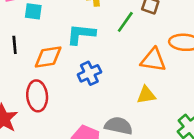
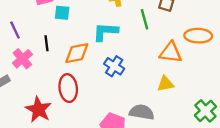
green line: (125, 22) -> (145, 19), turned -48
blue cross: (89, 73) -> (114, 66), turned -30

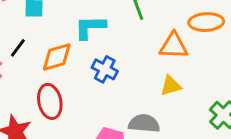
black line: (46, 43) -> (18, 48), turned 49

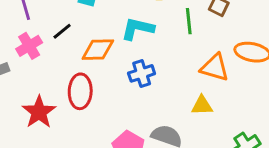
blue cross: (105, 69) -> (142, 73), turned 30

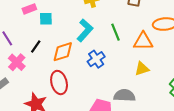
green line: (189, 21) -> (115, 32), moved
cyan L-shape: (138, 29) -> (85, 30), turned 135

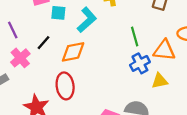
cyan L-shape: (85, 30) -> (87, 20), moved
blue cross: (96, 59) -> (140, 63), moved

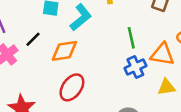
yellow triangle: (160, 81) -> (166, 87), moved
red ellipse: (65, 86) -> (72, 87), moved, turned 40

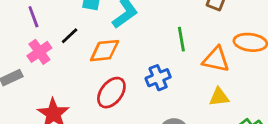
blue cross: (135, 67) -> (158, 78), moved

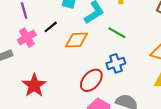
green line: (181, 39) -> (117, 33), moved, turned -54
red ellipse: (111, 93) -> (91, 80), moved

